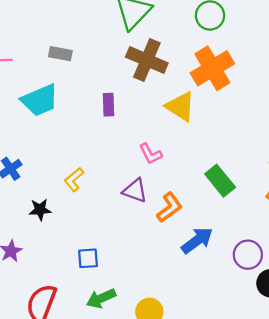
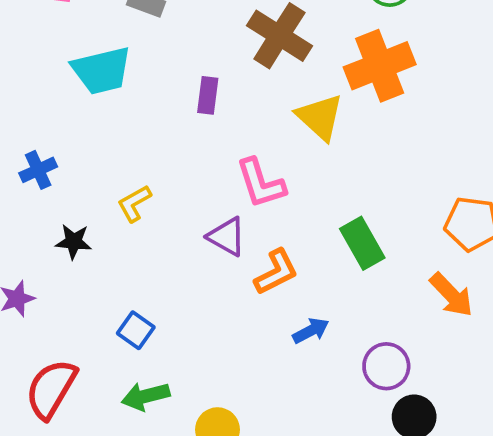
pink L-shape: (151, 154) -> (261, 183), size x1.4
blue arrow: (197, 240) -> (311, 331), size x0.7
blue square: (88, 258) -> (136, 330), turned 30

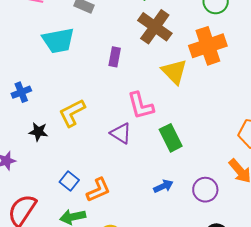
yellow L-shape: (134, 203) -> (72, 113), size x1.4
green rectangle: (362, 243) -> (171, 138), moved
orange L-shape: (276, 272) -> (98, 190), moved
purple circle: (386, 366) -> (205, 190), moved

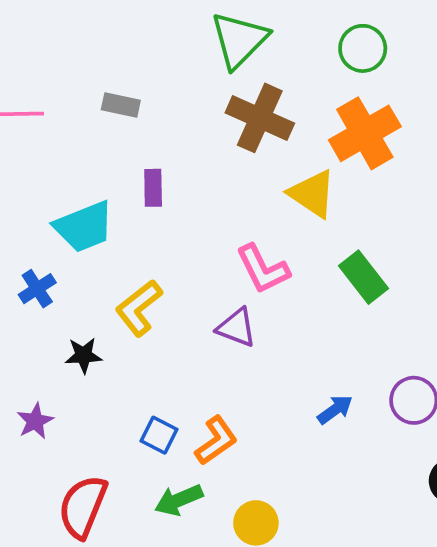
cyan trapezoid: (58, 40) -> (84, 227), moved
purple rectangle: (115, 57) -> (153, 188), moved
green rectangle: (171, 138) -> (364, 277), moved

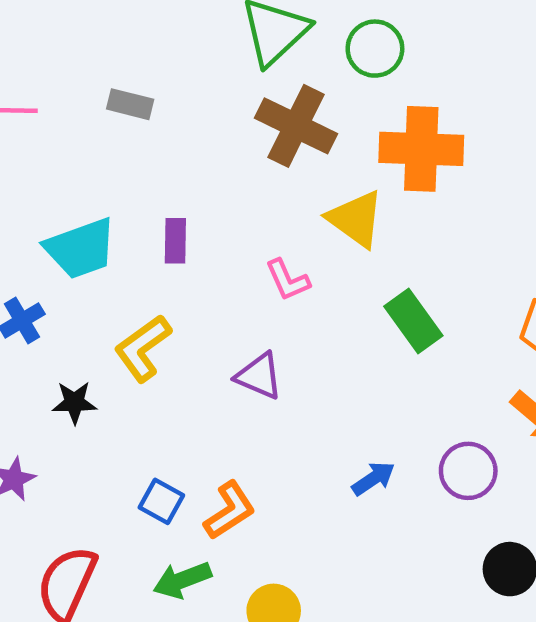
green circle: (363, 48) -> (375, 49), moved
orange cross: (365, 133) -> (421, 149), turned 30
purple rectangle: (153, 188) -> (175, 241), moved
pink L-shape: (263, 269) -> (288, 280), moved, size x0.7

